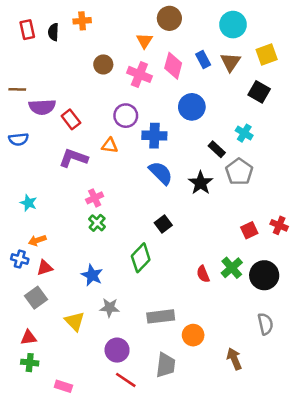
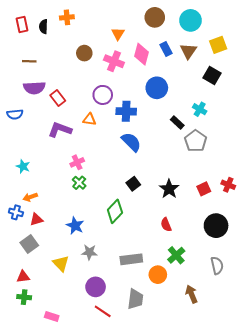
brown circle: (169, 18) -> (155, 17), moved
brown line: (17, 89) -> (29, 61), moved
black star: (201, 183) -> (169, 189), moved
green cross: (232, 268) -> (176, 255), moved

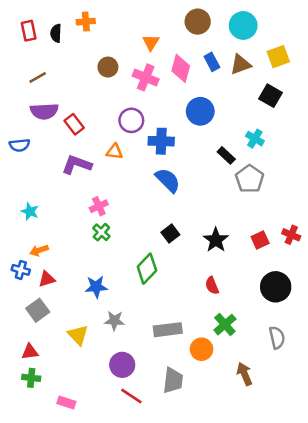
brown triangle: (188, 51) -> (241, 64), turned 36
brown line: (29, 61) -> (38, 77), turned -32
blue star: (75, 226) -> (96, 287), turned -30

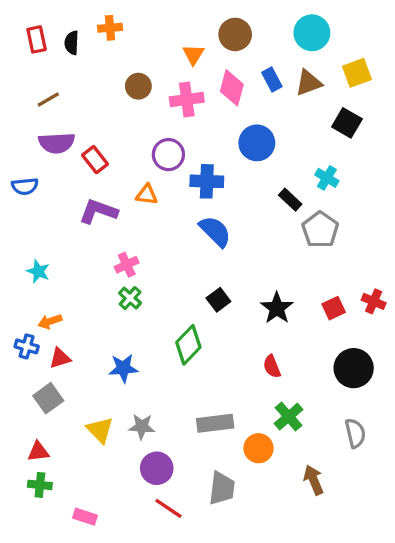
brown circle: (198, 22) -> (235, 34), moved
pink cross: (146, 77) -> (187, 100), turned -30
gray star: (114, 321) -> (142, 427), moved

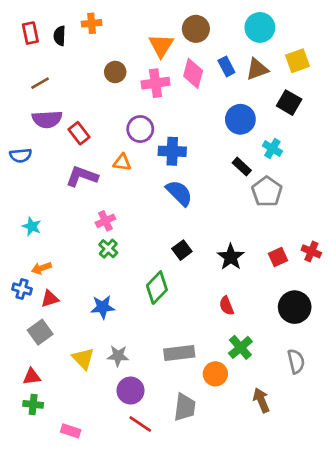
orange triangle: (193, 54) -> (161, 46), size x1.4
blue circle: (257, 143) -> (240, 119), moved

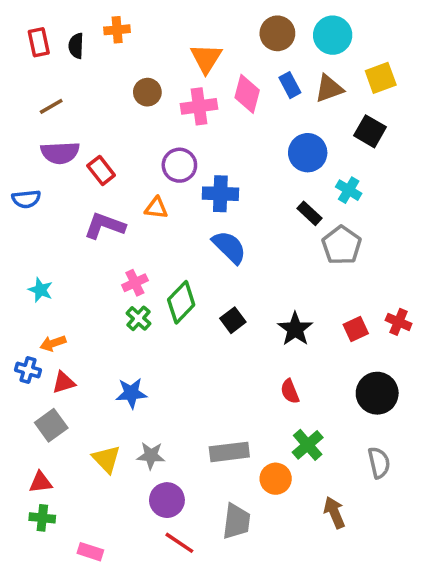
brown circle: (196, 29) -> (277, 33), moved
green diamond: (157, 288) -> (181, 302), moved

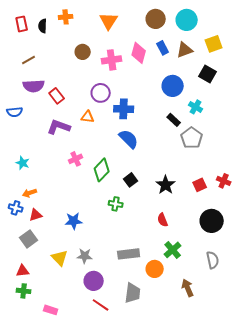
orange triangle: (206, 58) -> (109, 21), moved
green cross: (138, 318) -> (116, 204), moved, turned -32

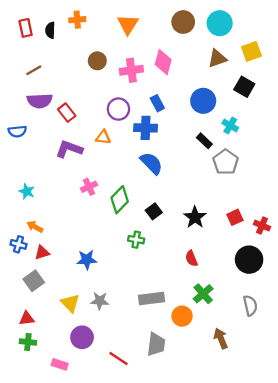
blue rectangle: (163, 48) -> (157, 103), moved
red cross: (224, 181) -> (262, 226), moved
orange arrow: (30, 193) -> (35, 227), turned 48
purple circle: (94, 281) -> (82, 337), moved

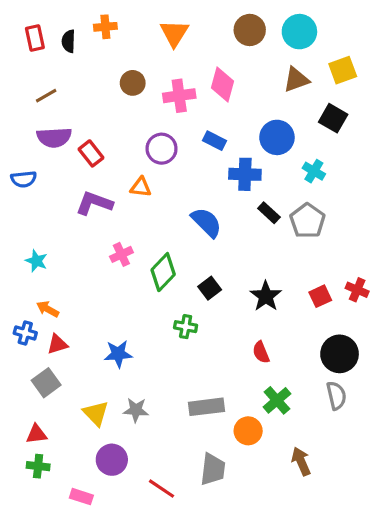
blue rectangle: (157, 103) -> (214, 141), turned -35
blue cross: (146, 128) -> (245, 174), moved
black rectangle: (204, 141) -> (269, 213), moved
red cross: (262, 226) -> (357, 290), moved
gray semicircle: (250, 306) -> (336, 396), moved

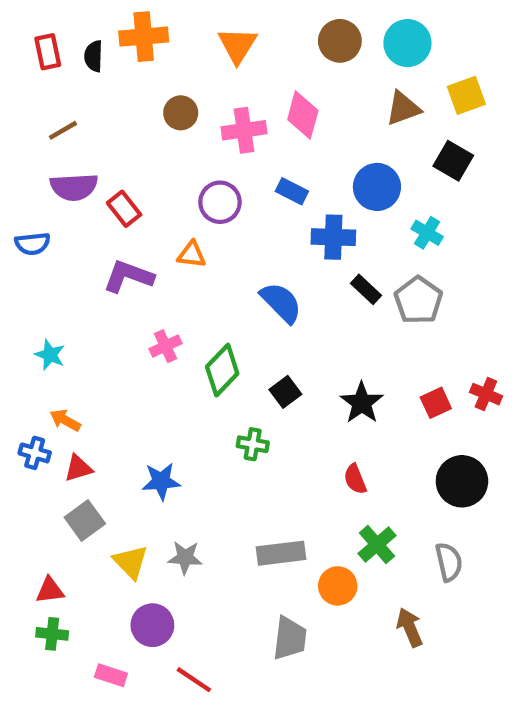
orange cross: (105, 27) -> (144, 37), size x1.5
gray square: (46, 383) -> (85, 521), moved
gray semicircle: (336, 396) -> (449, 562), moved
red line: (162, 489) -> (194, 680), moved

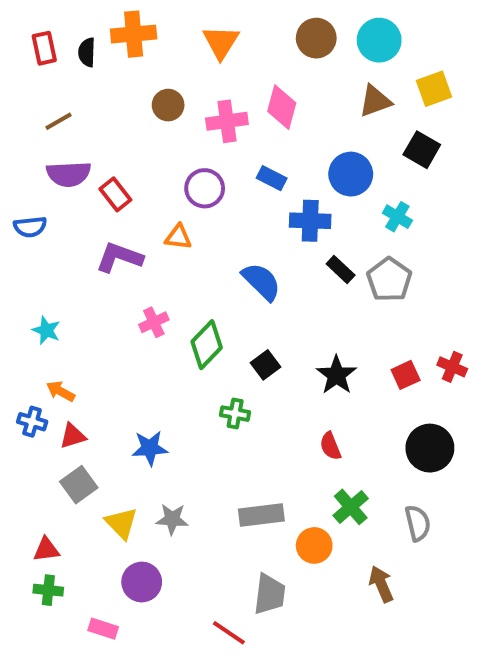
red line: (194, 680) -> (229, 633), moved

